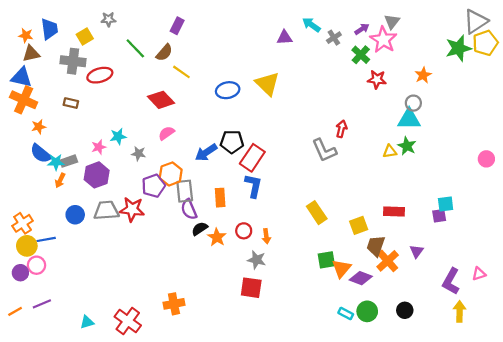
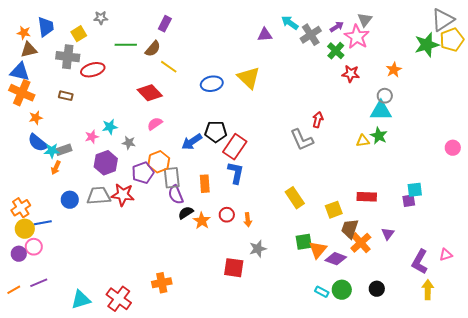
gray cross: (334, 38) -> (311, 35), size x1.5
green line: (135, 48) -> (126, 45), turned -45
purple hexagon: (97, 175) -> (106, 163), moved
gray star: (257, 260) -> (258, 249), moved, turned -30
cyan triangle: (87, 322) -> (81, 300), size x1.5

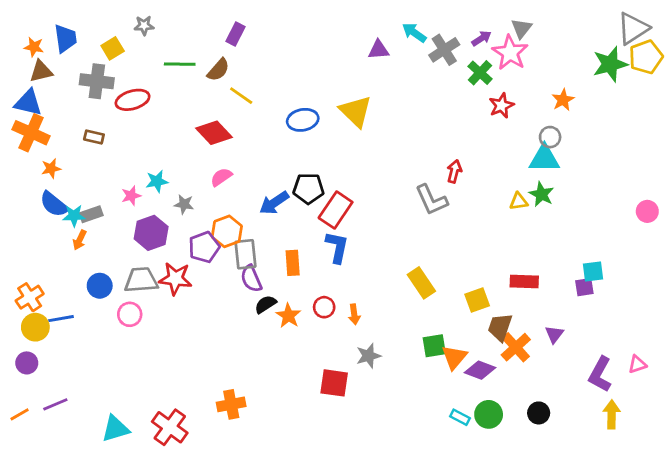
red star: (351, 74) -> (501, 106), turned -30
pink circle: (34, 247) -> (130, 314), moved

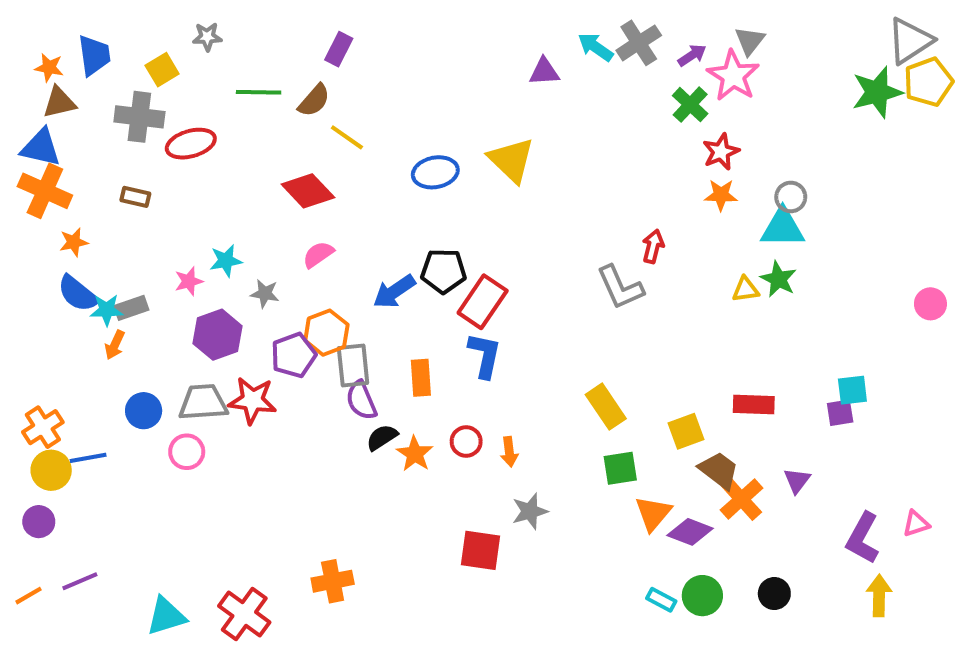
gray cross: (444, 50) -> (639, 43), moved
orange star: (563, 100) -> (721, 195), moved, turned 30
brown trapezoid: (500, 327) -> (719, 470), turned 108
green square: (434, 346) -> (620, 468), moved

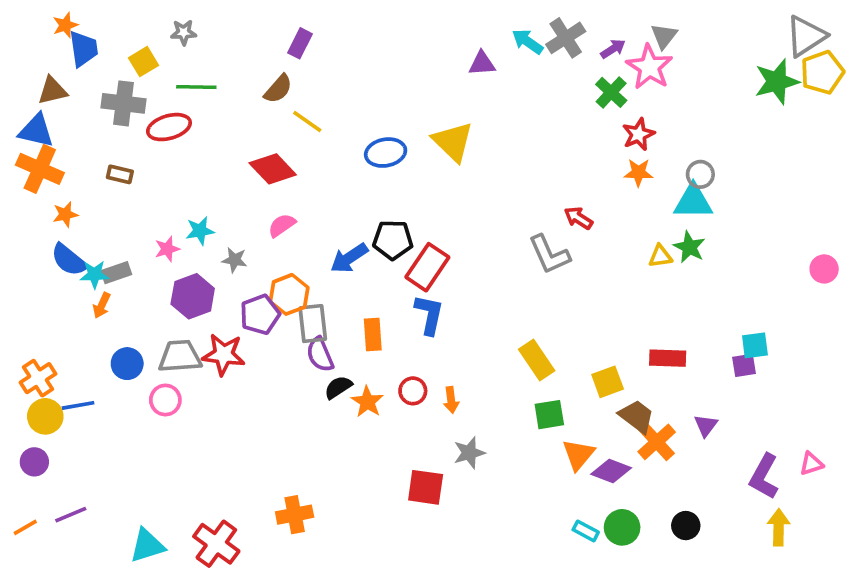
orange star: (49, 68) -> (65, 25), moved, turned -30
green line: (259, 92) -> (196, 87), moved
red arrow: (653, 246) -> (578, 218), turned -72

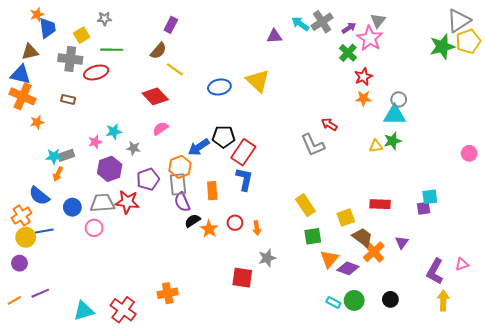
green star: (689, 247) -> (392, 141), turned 30
blue semicircle: (69, 260) -> (39, 196), moved
orange hexagon: (289, 294) -> (180, 167), moved

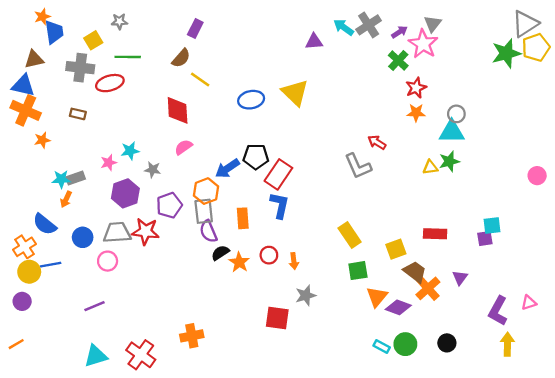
red diamond: (155, 96) -> (178, 110), turned 40
purple line: (40, 293) -> (94, 306), moved

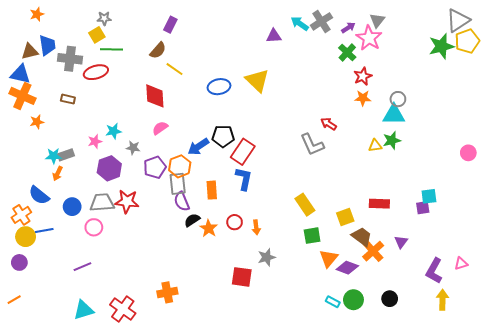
blue trapezoid: (54, 32) -> (47, 45), moved
yellow square: (93, 40) -> (97, 35), moved
purple pentagon: (169, 205) -> (155, 167), moved

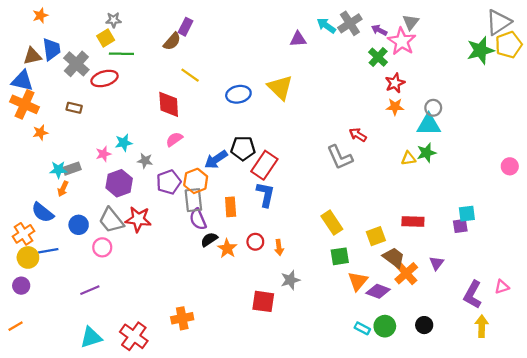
purple arrow: (348, 28) -> (379, 30), turned -120
brown semicircle: (158, 50) -> (172, 41), moved
gray cross: (70, 59) -> (76, 64), turned 35
gray trapezoid: (102, 202) -> (111, 220), turned -125

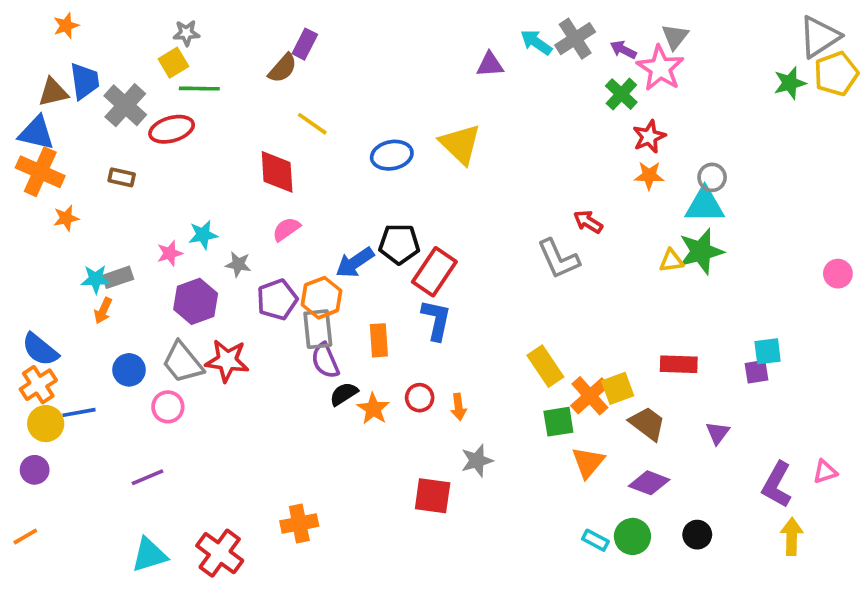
green star: (480, 50) -> (790, 83), size x0.7
green star: (426, 153) -> (701, 251), size x1.4
blue semicircle: (43, 212) -> (40, 350), moved
orange cross: (406, 273) -> (590, 396), moved
purple diamond: (378, 291) -> (649, 483), moved

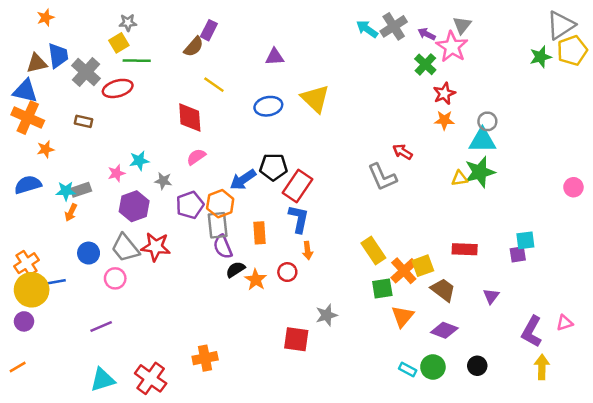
purple triangle: (490, 64) -> (275, 57), moved
blue semicircle: (40, 350) -> (28, 185), moved, turned 124
orange arrow: (458, 407) -> (308, 251), moved
yellow circle: (46, 424) -> (32, 290), size x1.4

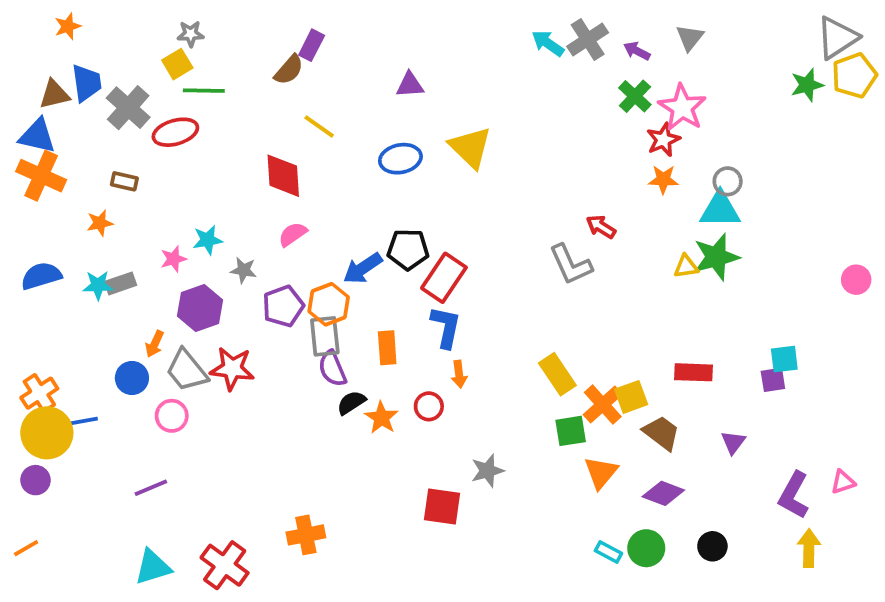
pink star: (452, 47) -> (682, 108), moved
orange star: (46, 149) -> (100, 223), moved
orange arrow: (71, 213) -> (155, 344), moved

